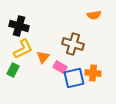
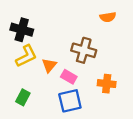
green rectangle: (13, 70) -> (23, 97), moved
blue square: (74, 78) -> (70, 101), moved

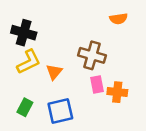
pink rectangle: (69, 77) -> (97, 84), moved, turned 49
blue square: (70, 101) -> (60, 111), moved

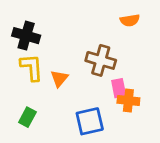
yellow L-shape: (29, 62) -> (32, 67), turned -68
pink rectangle: (97, 84) -> (119, 88), moved
blue square: (60, 111) -> (90, 121), moved

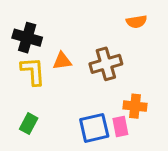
brown cross: (101, 60) -> (106, 64), turned -32
orange triangle: (59, 78) -> (62, 61), moved, turned 42
pink rectangle: (119, 88) -> (120, 127), moved

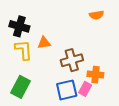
brown cross: (106, 64) -> (72, 60), moved
green rectangle: (29, 124) -> (20, 87), size x1.5
pink rectangle: (120, 127) -> (85, 89), turned 40

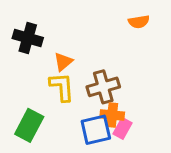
orange triangle: (44, 43) -> (63, 62), turned -32
yellow L-shape: (24, 50) -> (62, 87), moved
orange cross: (95, 75) -> (112, 115), moved

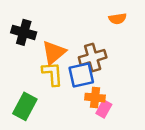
orange triangle: (63, 62) -> (54, 52), size x1.5
brown cross: (103, 87) -> (93, 57), moved
blue square: (96, 130) -> (81, 75), moved

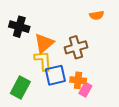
blue square: (81, 75) -> (55, 75), moved

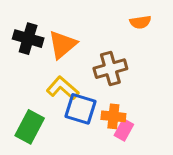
orange triangle: (44, 43) -> (63, 45), moved
yellow L-shape: (43, 61) -> (63, 88), turned -45
blue square: (55, 75) -> (81, 109), turned 30

